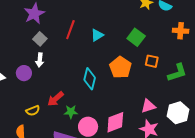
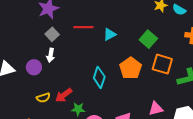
red line: (70, 30) -> (83, 27), turned 66
orange square: (152, 61) -> (162, 64), size x1.5
yellow semicircle: (33, 111) -> (43, 98), moved

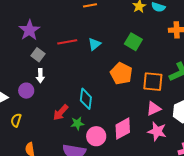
orange square: (162, 64) -> (153, 82), moved
cyan diamond: (99, 77) -> (86, 99), moved
yellow semicircle: (43, 98) -> (16, 120), moved, turned 136

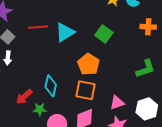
cyan triangle: (94, 44) -> (65, 32), size x1.5
orange square: (153, 82) -> (86, 90), moved

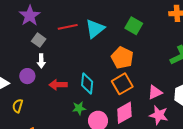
orange square: (86, 90) -> (122, 84), turned -35
red arrow: (24, 97) -> (58, 85), moved, turned 48

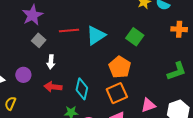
white arrow: (41, 61) -> (51, 62), moved

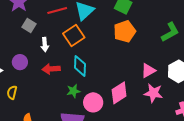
orange pentagon: (120, 67) -> (125, 31), moved, turned 30
orange square: (117, 93) -> (74, 35), moved

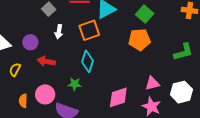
red arrow: (51, 69) -> (46, 61), moved
pink circle: (93, 102) -> (45, 94), moved

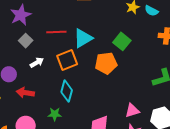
white arrow: (59, 32) -> (37, 63), turned -128
orange pentagon: (140, 40) -> (106, 63), moved

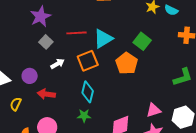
orange pentagon: (106, 63) -> (127, 63), turned -30
green star: (55, 114) -> (84, 116), moved

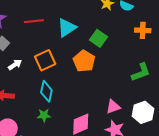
red line: (76, 33) -> (34, 21), moved
cyan triangle: (103, 39) -> (67, 28), moved

